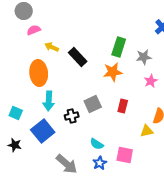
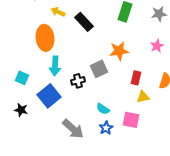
gray star: (144, 57) -> (159, 14), moved
orange star: (113, 72) -> (119, 51), moved
red rectangle: (123, 106) -> (136, 78), moved
yellow triangle: (147, 131) -> (143, 97), moved

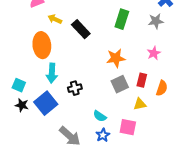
gray square: (99, 69) -> (120, 84), moved
red rectangle: (136, 78) -> (142, 80), moved
black star: (21, 110) -> (22, 105), moved

